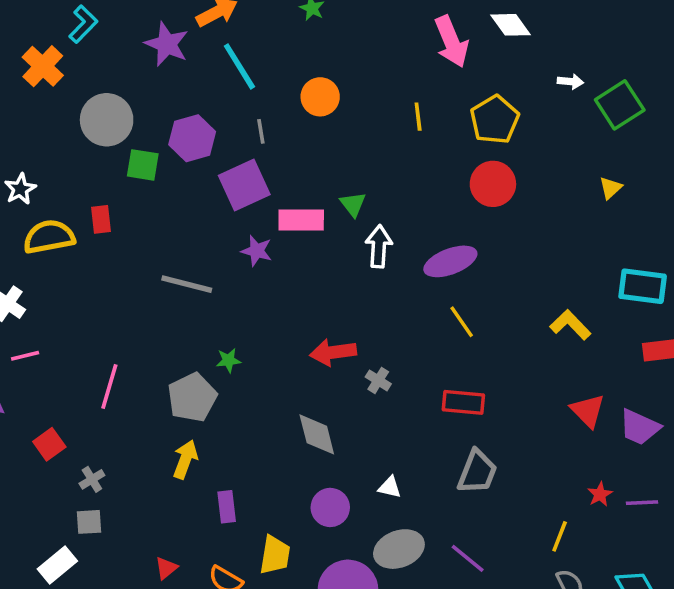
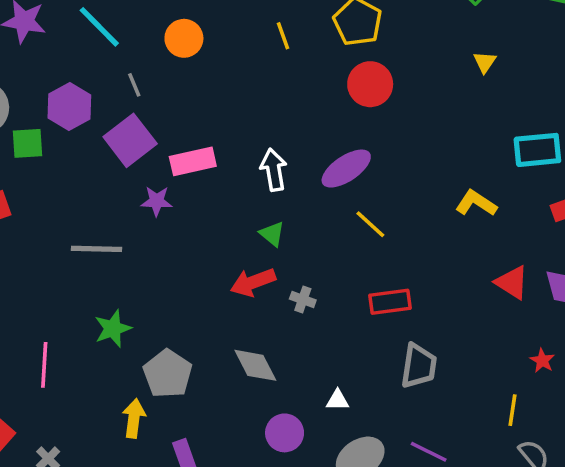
green triangle: (353, 204) -> (272, 234), moved
green star: (228, 360) -> (113, 329), moved, size x1.5
gray pentagon: (192, 397) -> (168, 374), moved

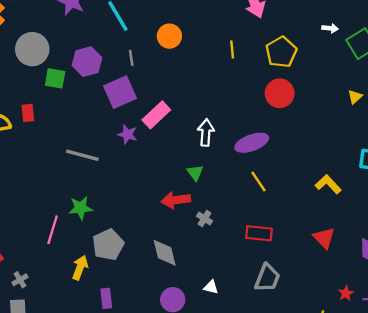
pink rectangle: (193, 161) -> (156, 115), turned -44
red triangle: (512, 282) -> (324, 238), moved
pink line: (44, 365) -> (53, 230), moved

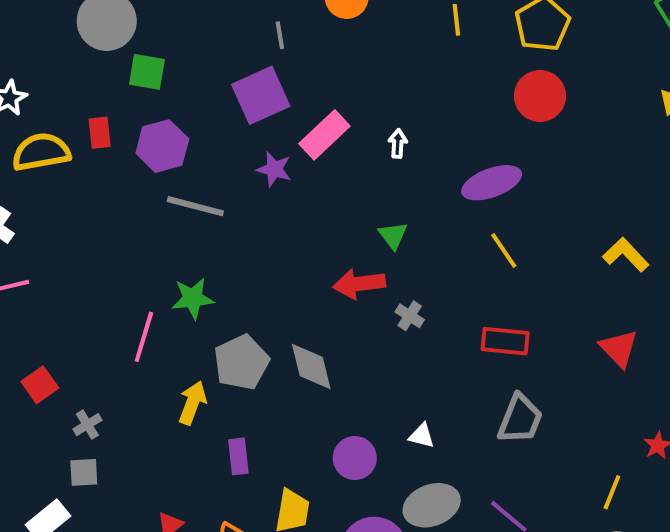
purple hexagon: (87, 62) -> (162, 146), moved
white arrow: (206, 132) -> (398, 144), moved, size x0.6
gray diamond: (165, 253) -> (311, 366), moved

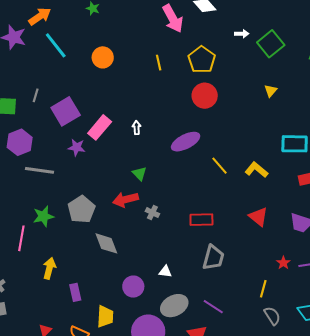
gray line: (280, 35) -> (36, 95), moved, turned 32
yellow line: (504, 250) -> (219, 166), moved
gray pentagon: (241, 362) -> (81, 209), moved

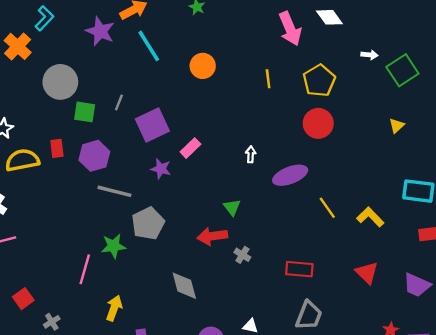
pink rectangle: (100, 127) -> (190, 148), size x0.7
white arrow: (137, 128) -> (251, 154), moved
gray pentagon: (81, 209) -> (148, 223), moved

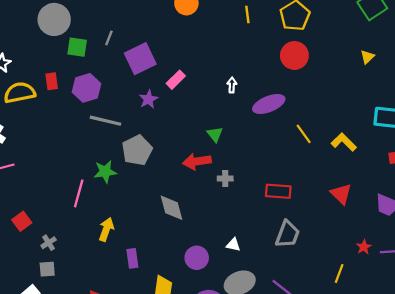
purple star: (161, 169) -> (149, 99), turned 30
gray cross: (242, 255) -> (225, 179), turned -32

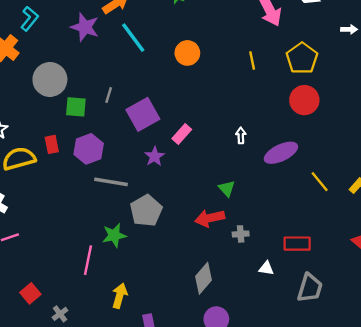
gray diamond: (171, 208) -> (203, 278), moved, turned 60
white triangle: (233, 245) -> (266, 268), moved

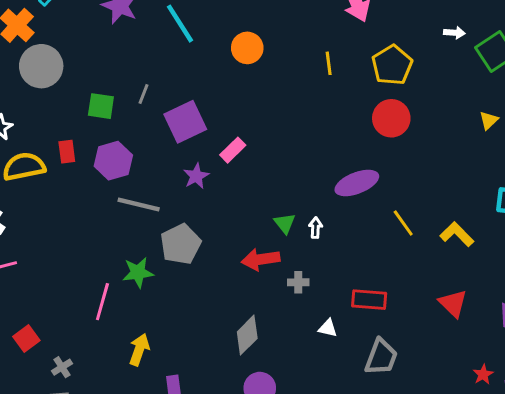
gray circle: (50, 79) -> (41, 66), moved
white arrow: (241, 135) -> (315, 228), moved

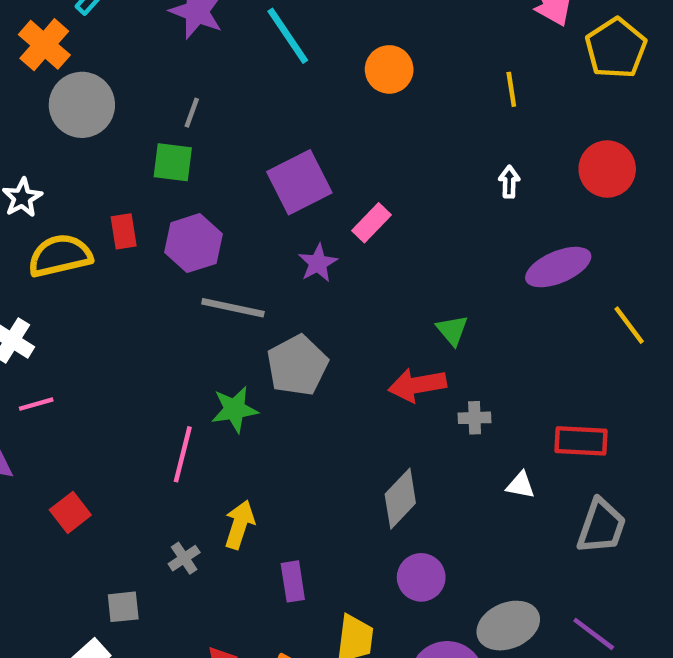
yellow pentagon: (392, 65) -> (616, 48), moved
gray line: (144, 94) -> (192, 113), moved
white arrow: (315, 228) -> (509, 182), moved
gray cross: (62, 367) -> (184, 558), moved

